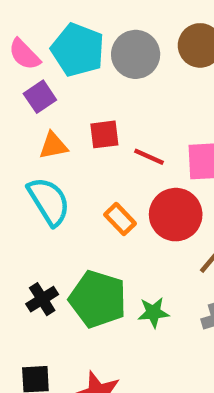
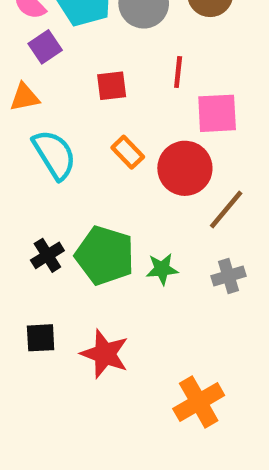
orange triangle: (53, 146) -> (25, 97), moved
red line: (149, 157) -> (178, 72), moved, turned 72
orange rectangle: (120, 219) -> (128, 152), moved

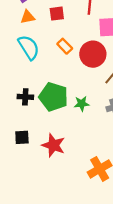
orange triangle: (25, 97) -> (28, 17), moved
black cross: (47, 255) -> (25, 97), turned 35

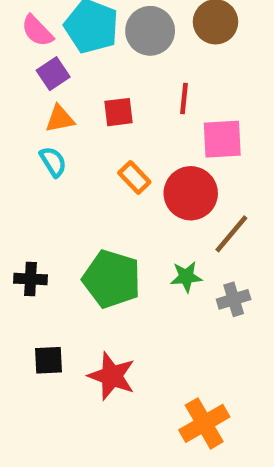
cyan semicircle: (29, 47) -> (53, 162), moved, size x0.6
black cross: (25, 97) -> (31, 279), moved
green star: (82, 104) -> (186, 277), moved

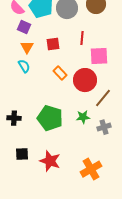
purple square: (53, 74) -> (24, 27), turned -32
orange triangle: (60, 119) -> (27, 47), turned -48
orange cross: (204, 423) -> (91, 169), moved

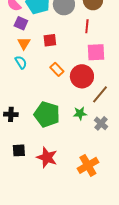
red line: (82, 38) -> (87, 26), moved
gray cross: (104, 127) -> (101, 123), turned -32

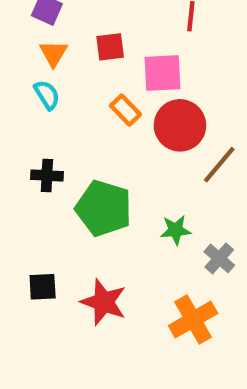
pink square: (96, 52) -> (163, 73), moved
green star: (80, 113) -> (176, 230), moved
black cross: (11, 114) -> (47, 176), moved
gray cross: (101, 123) -> (219, 258), moved

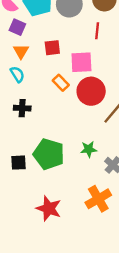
black cross: (47, 176) -> (22, 108), moved
green pentagon: (104, 208) -> (49, 154), moved
black square: (43, 287) -> (19, 163), moved
red star: (104, 302) -> (49, 208), moved

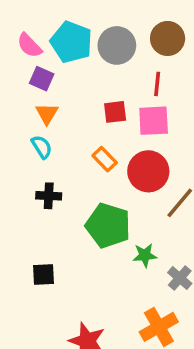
red square: (52, 48) -> (115, 112), moved
pink square: (81, 62) -> (154, 121), moved
green pentagon: (49, 154) -> (108, 226), moved

